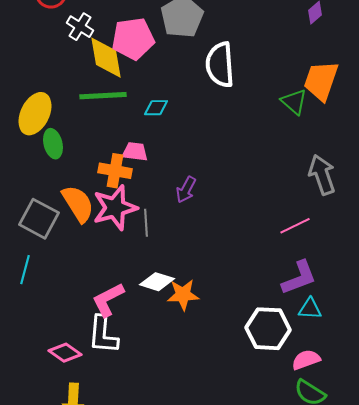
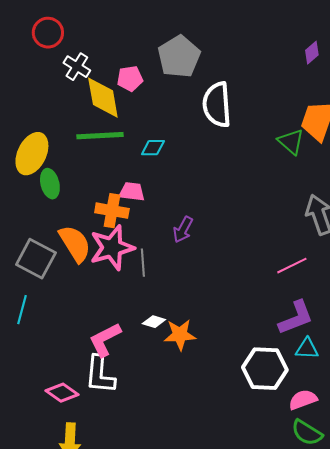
pink pentagon: (133, 39) -> (130, 79), size x0.6
white diamond: (157, 282) -> (154, 322), size x0.7

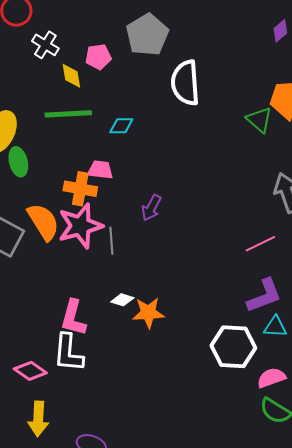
yellow diamond: (103, 98) -> (71, 76), size x0.6
pink L-shape: (105, 340) -> (73, 318), turned -48

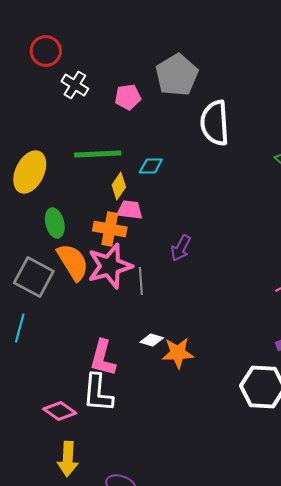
yellow diamond: (71, 76) -> (119, 186), moved, turned 44
green ellipse: (18, 162) -> (55, 223), moved

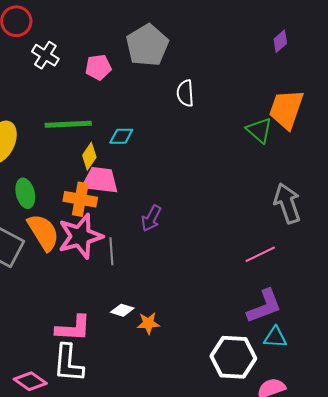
white semicircle: (215, 123) -> (185, 93), size x0.6
pink trapezoid: (130, 210) -> (100, 180), size x1.4
orange star: (178, 353) -> (148, 323), size x0.7
pink L-shape: (103, 358) -> (73, 328), turned -102

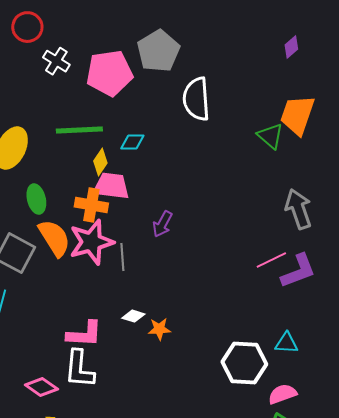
pink pentagon: (98, 67) -> (109, 73), size x1.8
white semicircle: (185, 93) -> (196, 99), size x1.6
purple L-shape: (264, 306) -> (298, 271), moved

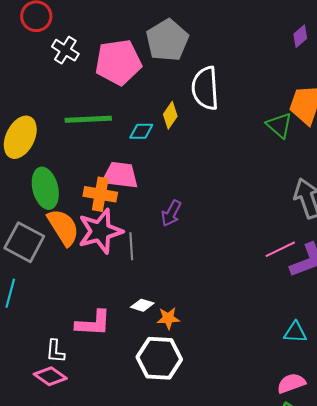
yellow diamond: (100, 162) -> (170, 115), moved
green ellipse: (36, 199) -> (45, 188), size x1.4
white hexagon: (244, 363) -> (159, 358), moved
white L-shape: (79, 369) -> (55, 351), moved, size x0.6

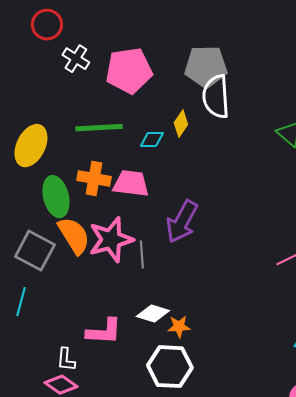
gray pentagon: (167, 40) -> (206, 67), moved, turned 30
orange cross: (100, 194) -> (94, 179), moved
purple arrow: (171, 213) -> (182, 222), size x1.6
white diamond: (142, 305) -> (153, 314), size x1.4

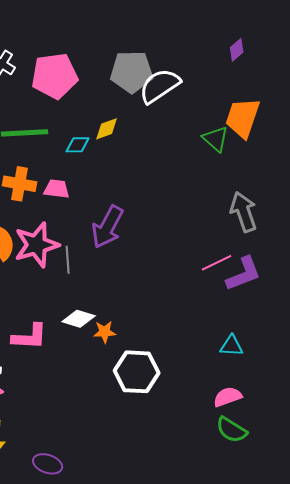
white semicircle: (216, 97) -> (160, 86), moved, turned 60
yellow diamond: (181, 124) -> (107, 129), turned 36
pink trapezoid: (131, 184) -> (57, 189), size x0.7
white hexagon: (170, 367) -> (137, 372), moved

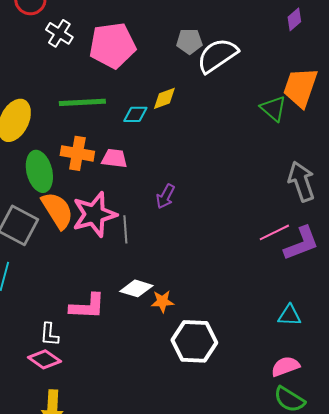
gray pentagon: (132, 72) -> (189, 41), size x0.6
purple arrow: (108, 227) -> (165, 196), size x0.6

